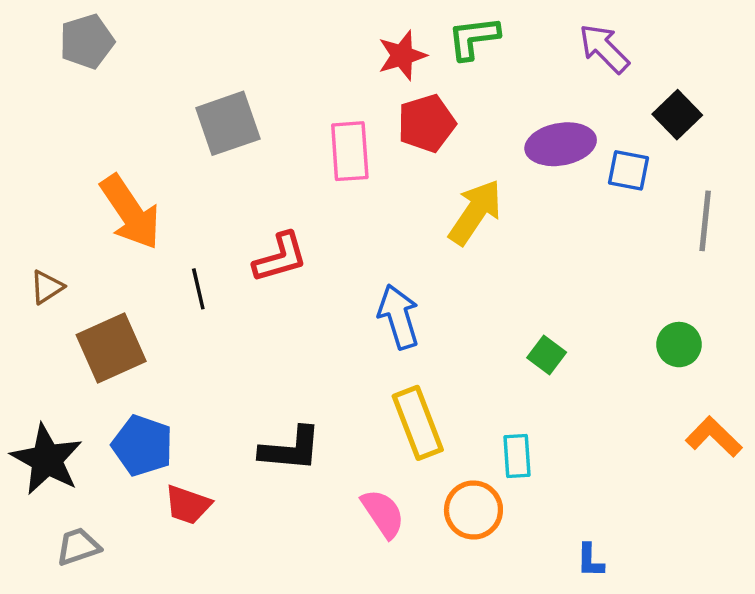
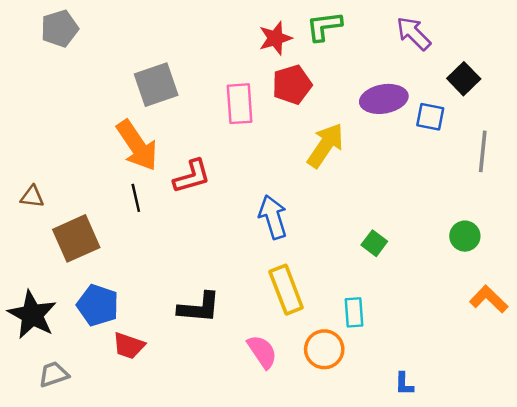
orange arrow: (130, 212) -> (137, 145), moved
brown triangle: (47, 287) -> (32, 197), turned 40

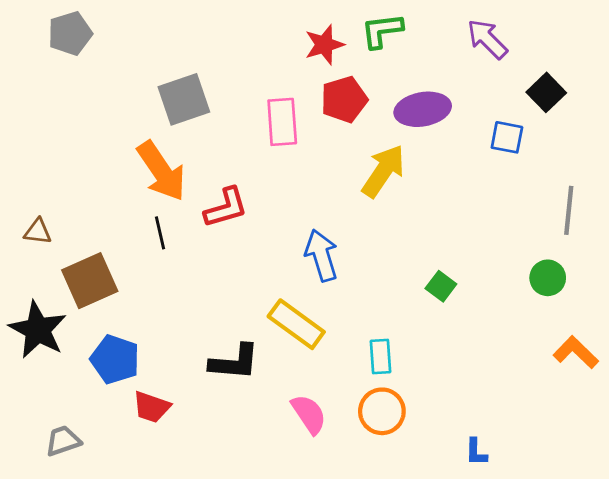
purple ellipse: (384, 99) -> (423, 109), moved
gray line: (483, 151) -> (569, 210), moved
yellow rectangle: (286, 290) -> (296, 324), moved, turned -33
cyan rectangle: (354, 312) -> (381, 357), moved
black star: (32, 315) -> (38, 330), moved

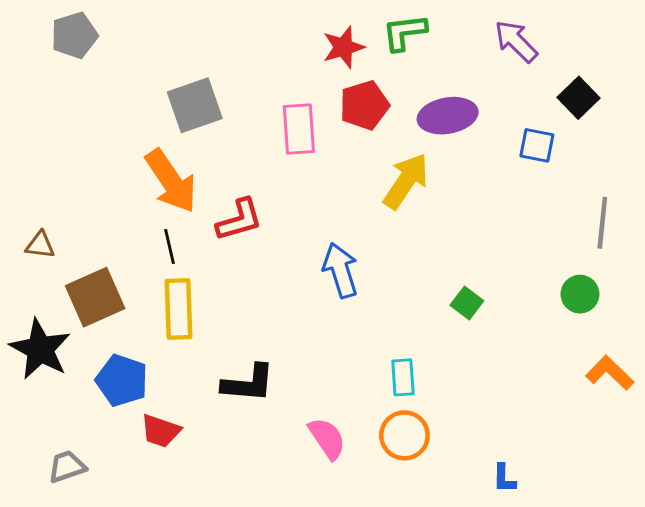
yellow rectangle: (296, 324) -> (178, 309), moved, turned 52

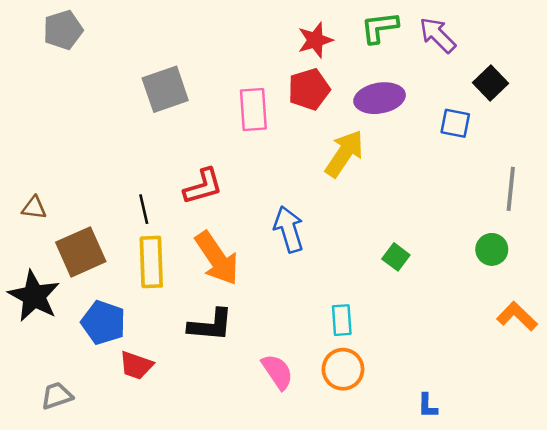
green L-shape: (404, 32) -> (380, 27), moved
red star: (343, 47) -> (315, 40), moved
orange arrow: (171, 181) -> (217, 258), moved

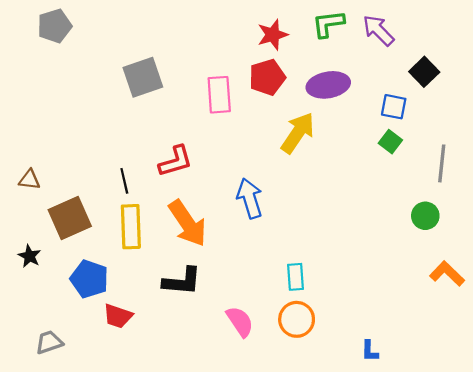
green square: (396, 257) -> (390, 142), moved
black star: (34, 296) -> (29, 256), size x0.5

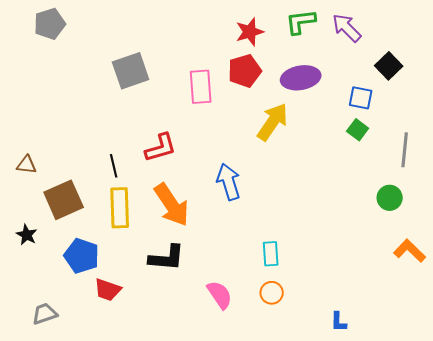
orange circle: (297, 319) -> (272, 293), size x0.7

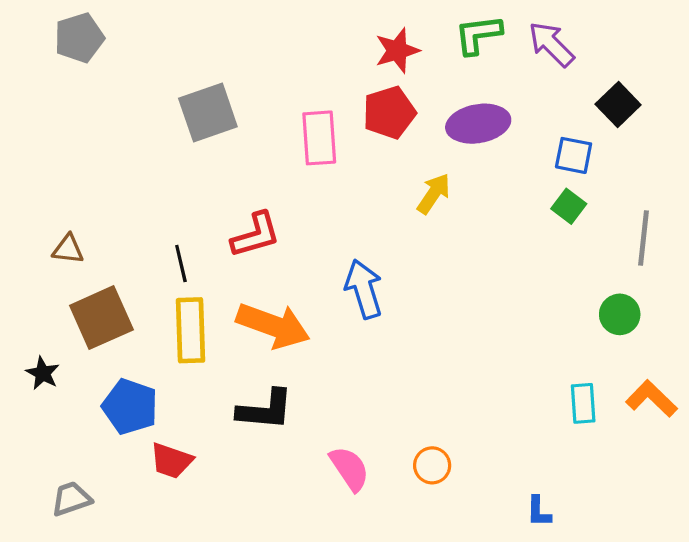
yellow arrow: (273, 122) -> (434, 194), size x0.7
brown triangle: (27, 165) -> (68, 249), moved
orange arrow: (172, 205) -> (273, 326), turned -36
cyan rectangle: (271, 254) -> (583, 403), moved

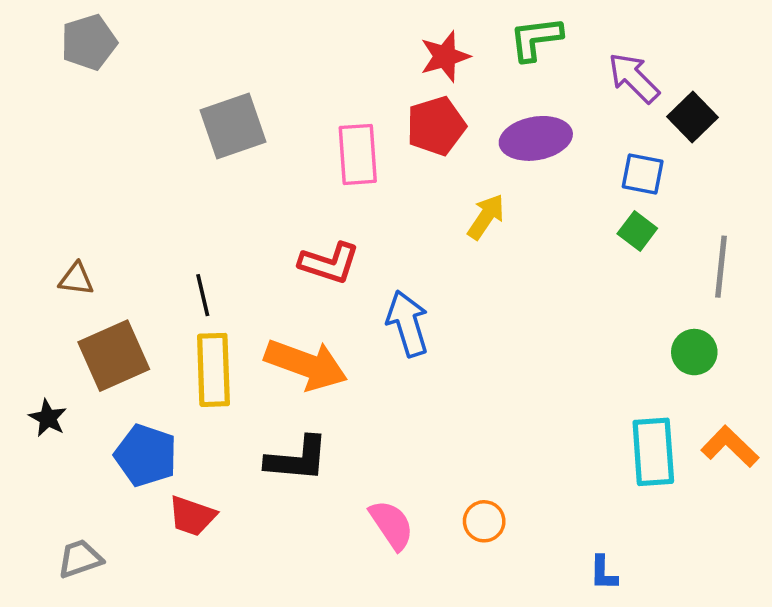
purple arrow: (551, 44) -> (634, 78), moved
red L-shape: (256, 235) -> (329, 263), moved, turned 34
cyan rectangle: (583, 403) -> (653, 452), size x1.5

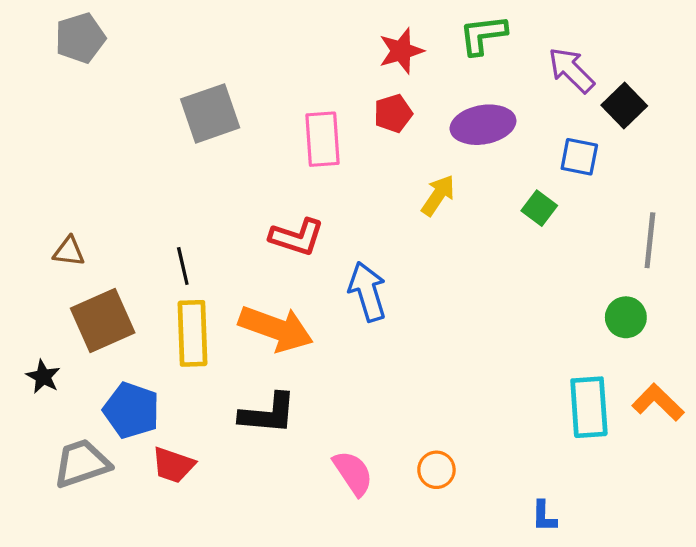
red pentagon: (436, 126) -> (393, 113), size x0.7
green square: (637, 231) -> (539, 208), moved
gray trapezoid: (80, 559) -> (82, 463), moved, size x1.4

